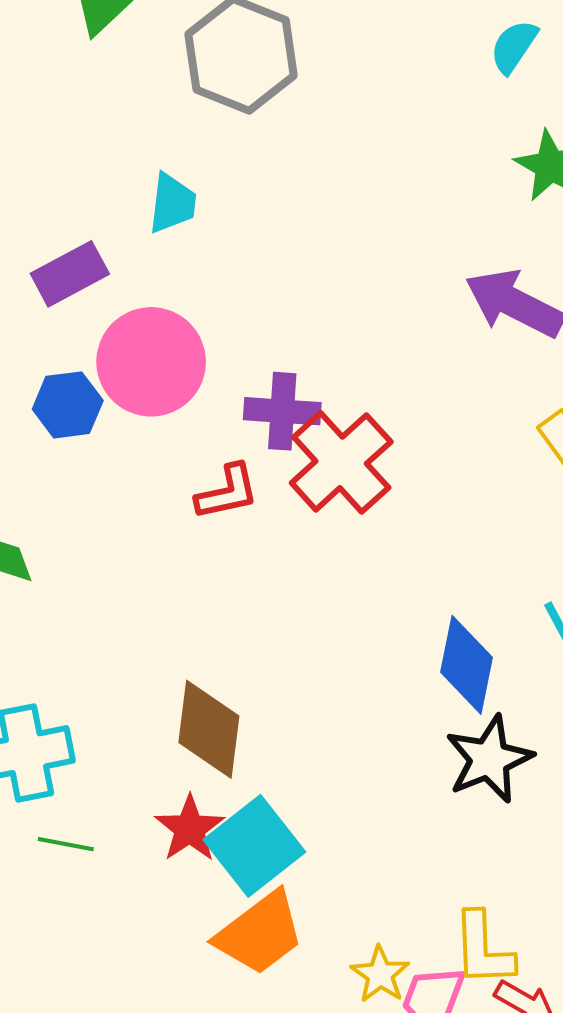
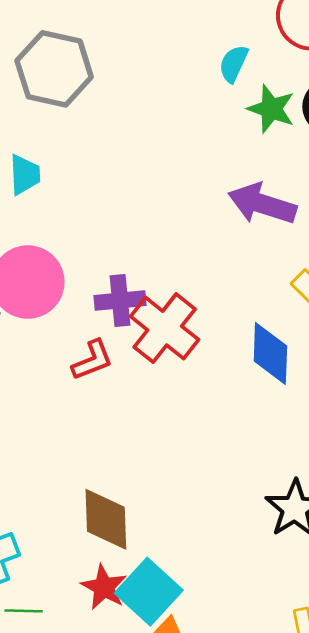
cyan semicircle: (514, 47) -> (234, 64), moved
blue diamond: (466, 665) -> (270, 353), moved

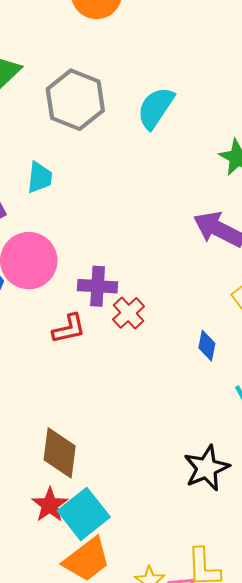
cyan semicircle: (234, 64) -> (156, 108), moved, size x1.5
red cross: (165, 328) -> (128, 313), size x0.6
blue diamond: (270, 353) -> (207, 346), size x0.6

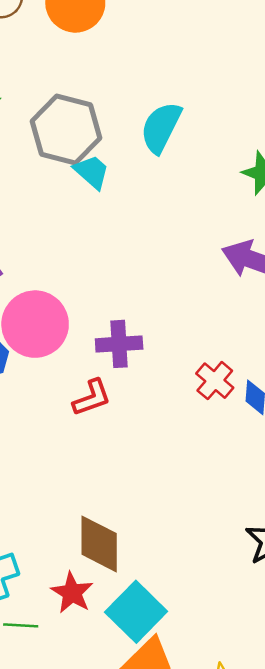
cyan trapezoid: (40, 178) -> (92, 172), moved, turned -48
red cross: (128, 313) -> (215, 381), moved
red star: (50, 505) -> (72, 593), moved

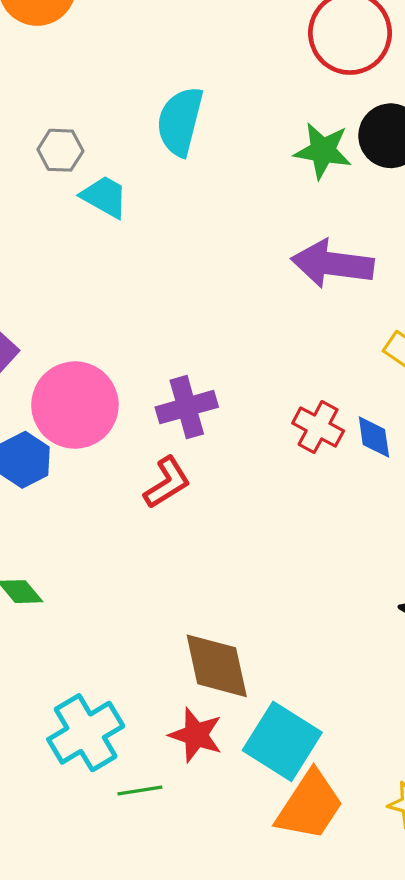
gray hexagon: (66, 130) -> (60, 150), size x0.5

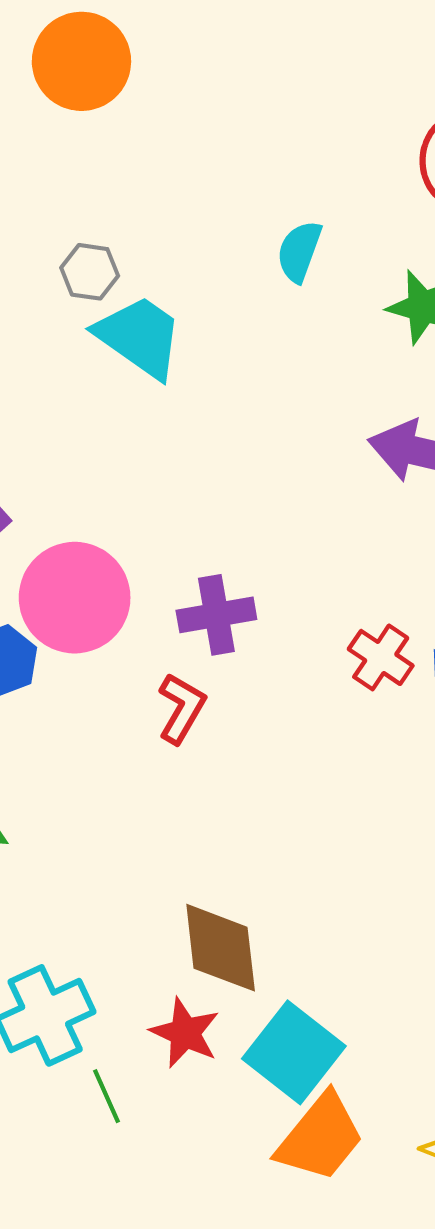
cyan semicircle: (180, 121) -> (299, 251), moved, size x0.7
cyan trapezoid: (105, 197) -> (140, 337), size x1.5
red L-shape: (167, 483) -> (181, 708), turned -34
green line: (140, 791) -> (107, 1096), turned 69

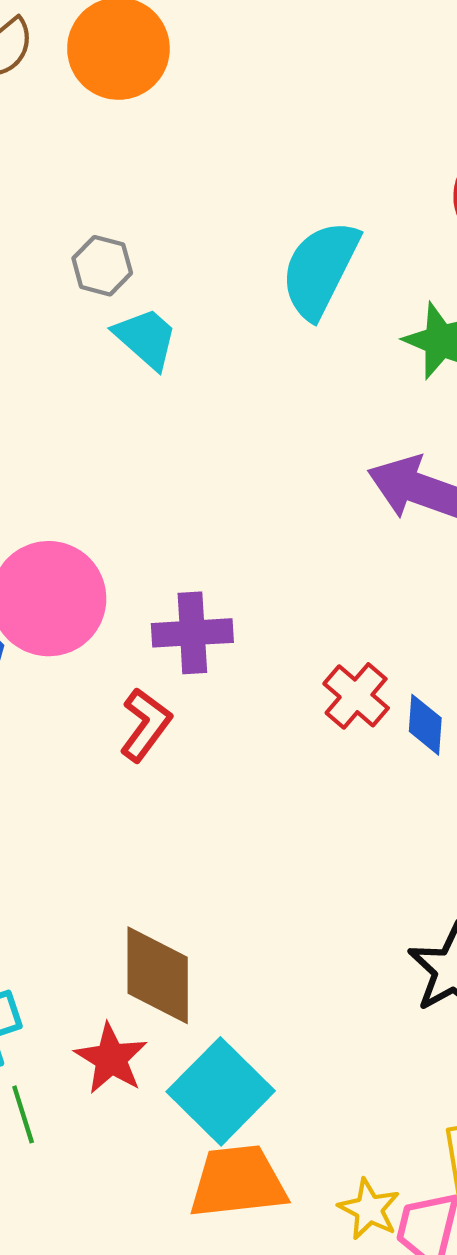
cyan semicircle: (299, 251) -> (320, 269), size x1.6
cyan trapezoid: (140, 337) -> (146, 338), size x0.7
orange trapezoid: (320, 1137) -> (238, 1182), turned -142

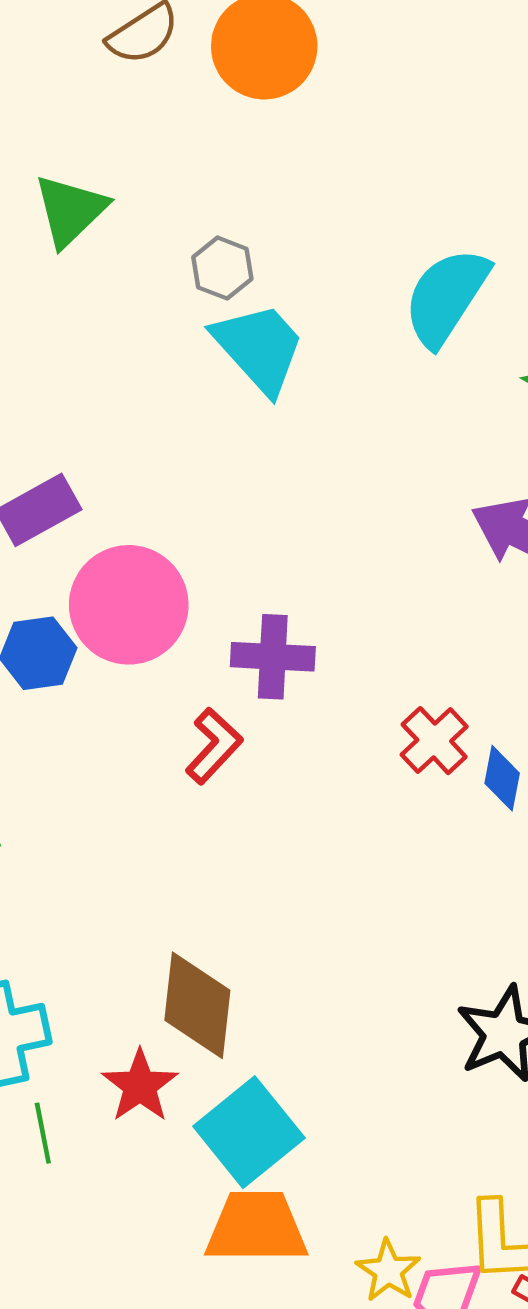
cyan trapezoid: (146, 338) -> (259, 348), size x1.4

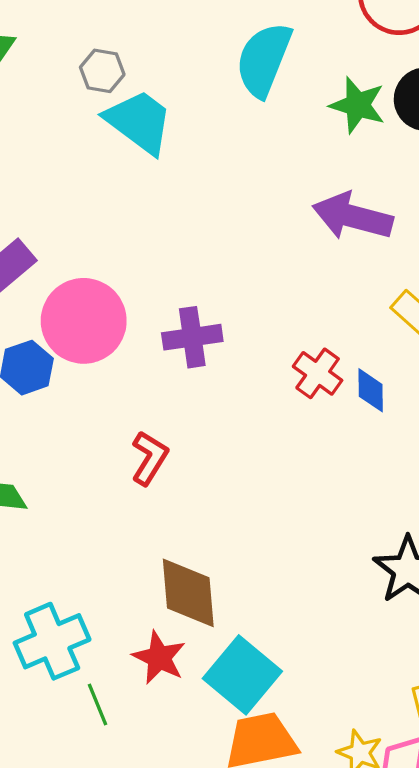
red L-shape: (214, 746) -> (150, 458), moved

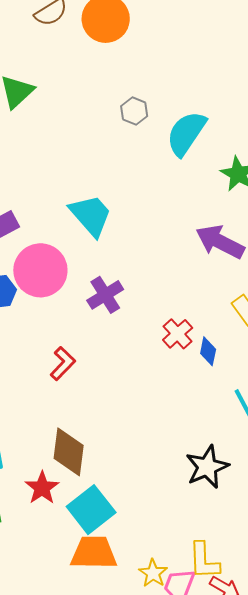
gray hexagon: (102, 71) -> (134, 111), moved
cyan trapezoid: (139, 122) -> (91, 215), moved
purple cross: (192, 337) -> (105, 295), turned -36

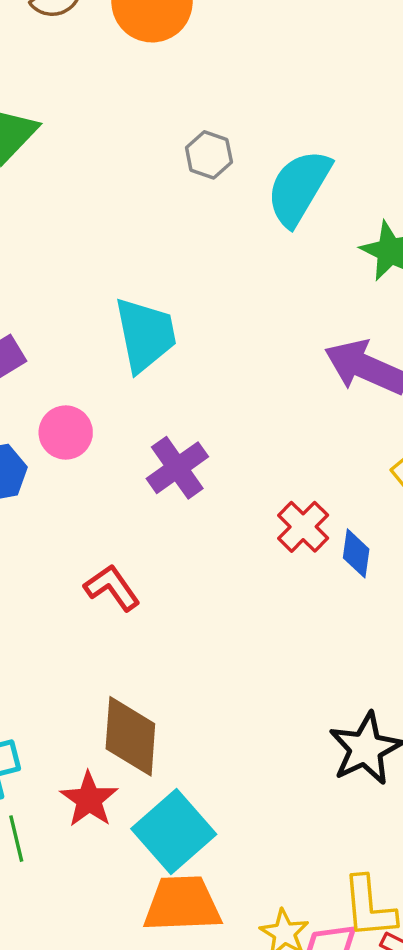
cyan trapezoid: (91, 215) -> (145, 335), turned 33
pink circle: (40, 270) -> (66, 432), size x0.6
red L-shape: (63, 364) -> (112, 588), turned -76

